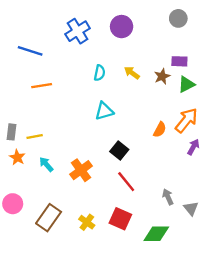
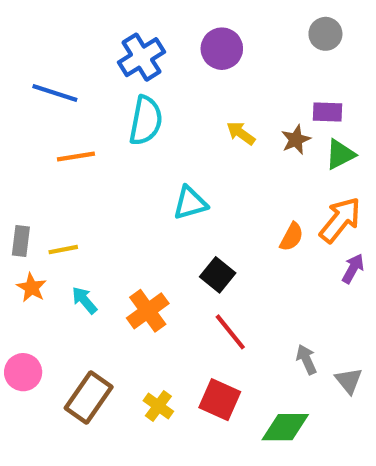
cyan semicircle: (100, 73) -> (146, 121), moved, size x1.6

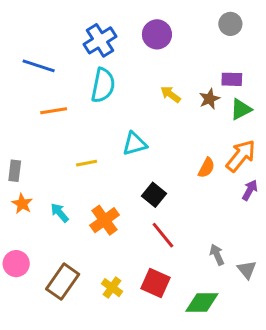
yellow line: (63, 250) -> (87, 163), moved

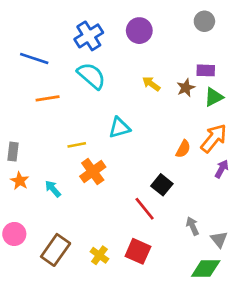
cyan semicircle: (103, 85) -> (91, 76), turned -60
black square: (154, 195) -> (162, 185), moved
orange cross: (105, 220) -> (93, 172), moved
green diamond: (202, 303) -> (206, 269), moved

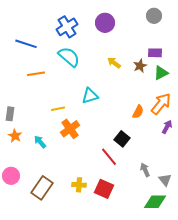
yellow cross: (99, 255) -> (79, 185), moved, turned -32

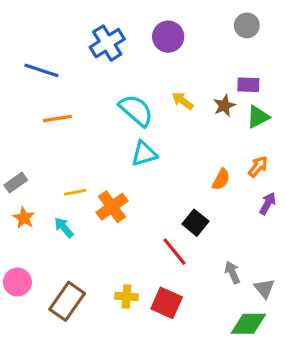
cyan semicircle: (69, 57) -> (136, 110), moved
orange arrow: (161, 104) -> (258, 167), size x0.6
yellow line: (58, 109) -> (75, 192), moved
gray rectangle: (10, 114) -> (16, 183), turned 48

